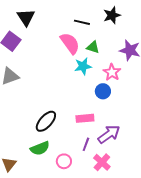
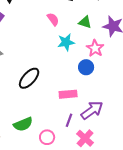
pink semicircle: (70, 43) -> (53, 19), size x0.6
green triangle: (93, 47) -> (85, 22), moved
black ellipse: (46, 121) -> (29, 78), moved

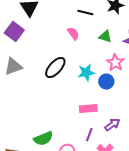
cyan star: (66, 42) -> (86, 73), moved
black ellipse: (29, 78) -> (55, 68), moved
purple arrow: (92, 110) -> (112, 125), size x0.7

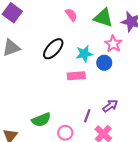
green triangle: (105, 37) -> (103, 18), size x1.5
pink rectangle: (88, 109) -> (76, 76), moved

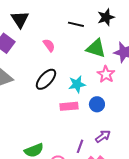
pink semicircle: (71, 15) -> (49, 45), moved
blue circle: (104, 63) -> (97, 104), moved

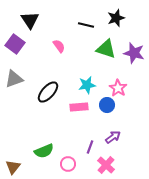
pink star: (106, 74) -> (118, 88), moved
black ellipse: (46, 79) -> (48, 92), moved

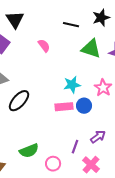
black ellipse: (48, 92) -> (19, 101), moved
blue circle: (107, 105) -> (84, 106), moved

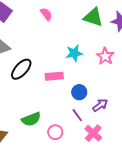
blue circle: (84, 106) -> (79, 92), moved
pink rectangle: (64, 107) -> (54, 76), moved
purple line: (75, 147) -> (77, 115), turned -56

